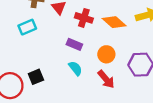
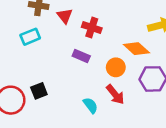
orange diamond: (114, 22) -> (136, 49), moved
cyan semicircle: (75, 68) -> (90, 105), moved

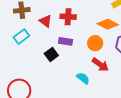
red triangle: (65, 16) -> (45, 21), moved
black square: (39, 91) -> (51, 55), moved

